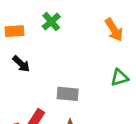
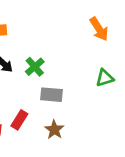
green cross: (51, 22) -> (35, 67), moved

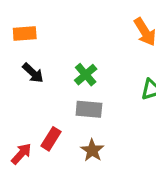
green cross: (35, 67) -> (86, 75), moved

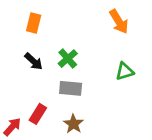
orange rectangle: (25, 33) -> (34, 23), moved, turned -72
black arrow: (33, 73) -> (34, 61), moved

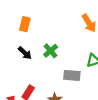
gray rectangle: (71, 88) -> (72, 75), moved

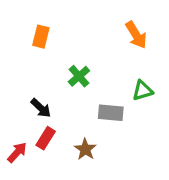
black arrow: (25, 53) -> (41, 108), moved

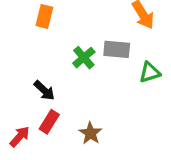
gray rectangle: (111, 113) -> (117, 49), moved

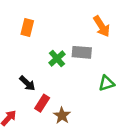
green triangle: (150, 72) -> (107, 83), moved
red rectangle: (49, 122) -> (42, 103), moved

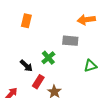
orange arrow: (102, 26) -> (86, 20), turned 114
green cross: (57, 59) -> (48, 58), moved

